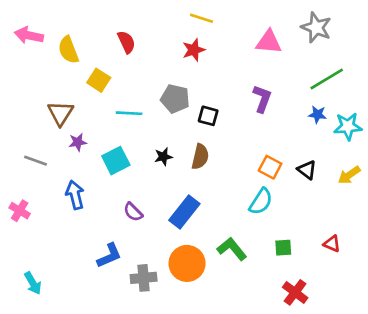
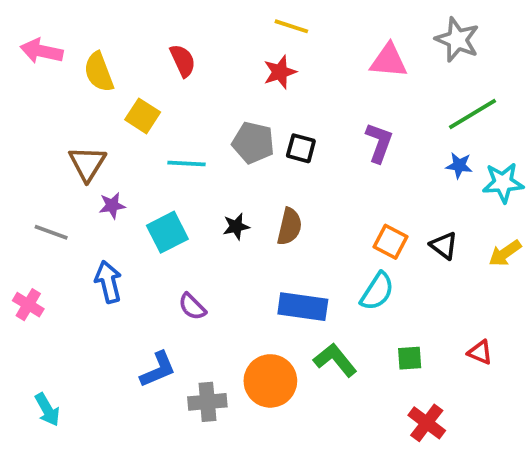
black square: (208, 116) -> (301, 148), moved
blue rectangle: (184, 212) -> (303, 307), moved, turned 60

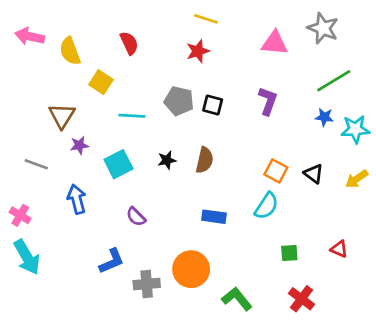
blue rectangle: (303, 307) -> (214, 217), size x0.7
green L-shape: (335, 360) -> (237, 299), moved
cyan arrow: (47, 410) -> (27, 257), moved, size x1.5

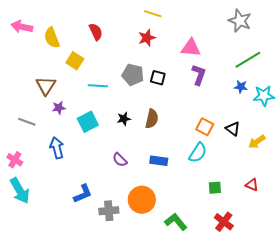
pink triangle: (275, 43) -> (191, 48), moved
yellow arrow: (357, 179) -> (257, 142), moved
purple semicircle: (136, 217) -> (120, 160), moved

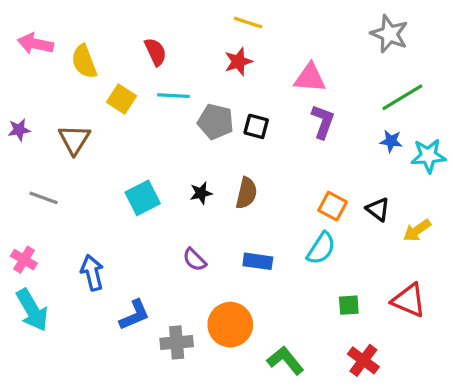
cyan line: (98, 86) -> (173, 96), moved
purple star: (59, 108) -> (19, 130), moved
blue arrow: (57, 148) -> (92, 273), moved
red triangle: (252, 185) -> (409, 300), size x1.6

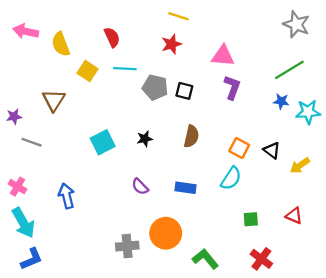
gray star: (389, 34) -> (296, 24), moved
purple star: (19, 130) -> (14, 117), moved
brown semicircle: (246, 193) -> (191, 136), moved
red triangle: (409, 300) -> (294, 216), size x0.7
blue L-shape: (134, 315) -> (32, 259), moved

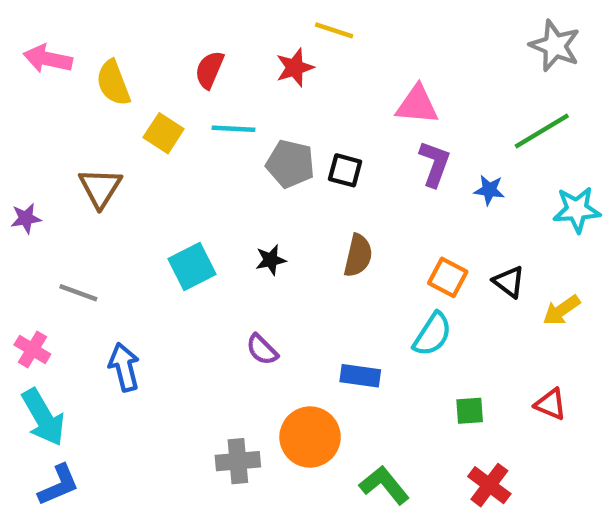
red semicircle: (112, 37) -> (209, 70), turned -132
red star: (172, 44) -> (295, 68), moved
blue star: (281, 101) -> (489, 190), moved
gray line: (32, 142) -> (78, 293), moved
blue rectangle: (186, 188) -> (360, 376), moved

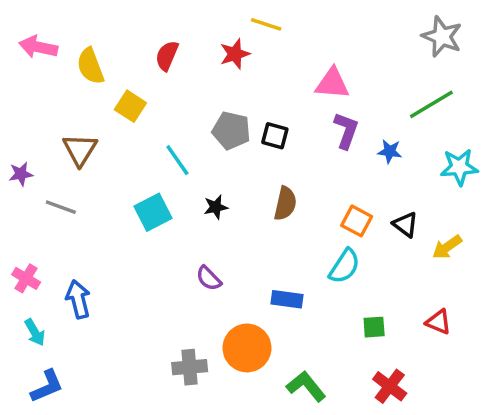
cyan line: (234, 129) -> (177, 160), moved, turned 52
gray line: (78, 293) -> (61, 207), moved
blue arrow: (124, 367) -> (78, 299), moved
cyan arrow: (43, 417) -> (35, 332), size x0.6

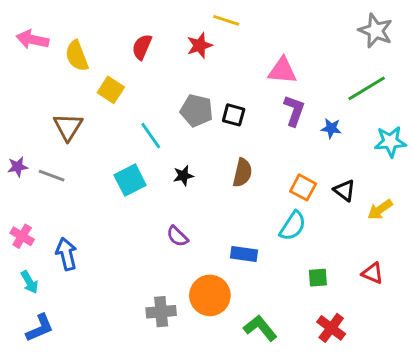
purple star: (21, 174) -> (18, 167), moved

